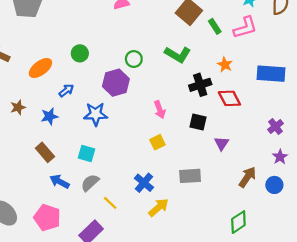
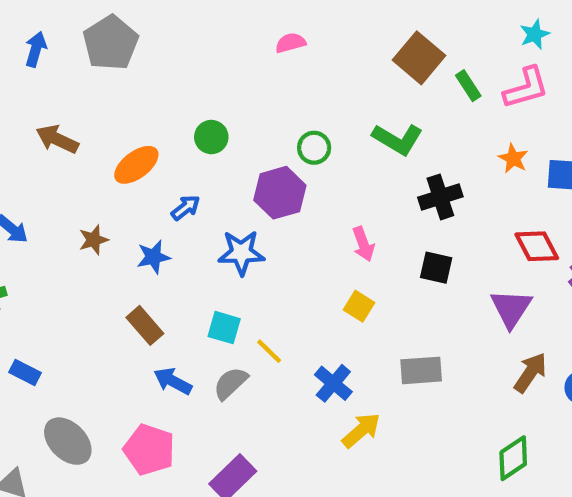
orange star: (225, 65) -> (513, 158), moved
red diamond: (229, 98) -> (537, 246), moved
yellow square: (157, 142) -> (359, 306), turned -32
purple triangle: (222, 143) -> (511, 308), moved, size x1.5
yellow line: (110, 203) -> (269, 351), moved

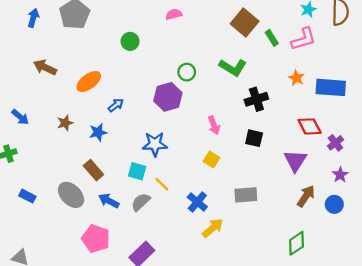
green circle: (211, 137) -> (130, 41), moved
blue star: (241, 253) -> (155, 144), moved
gray ellipse: (68, 441) -> (71, 195), moved

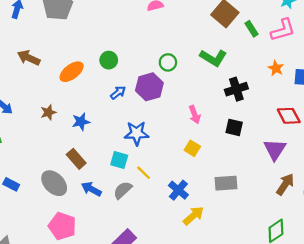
green circle: (130, 41) -> (109, 60), moved
blue arrow: (116, 105) -> (118, 93), moved
pink pentagon: (96, 239) -> (62, 226), moved

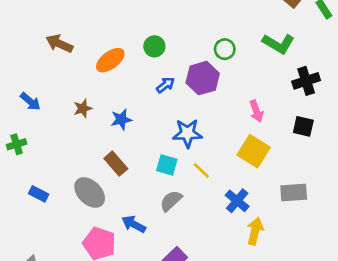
yellow square: (192, 148) -> (254, 151), size x1.6
yellow line: (144, 173) -> (201, 170), moved
blue arrow: (91, 189) -> (134, 224), moved
yellow arrow: (193, 216) -> (255, 231), turned -35

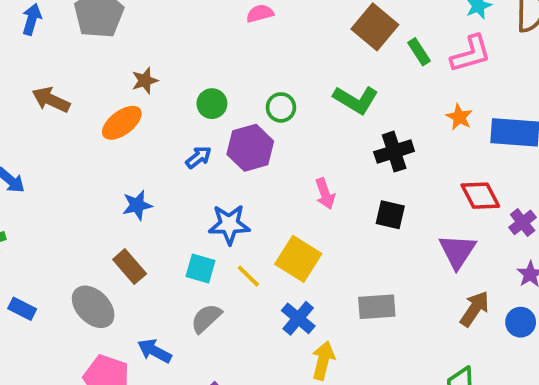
green circle: (154, 46) -> (212, 104), moved
brown star: (83, 108) -> (145, 81), moved
yellow square: (254, 151) -> (298, 259), moved

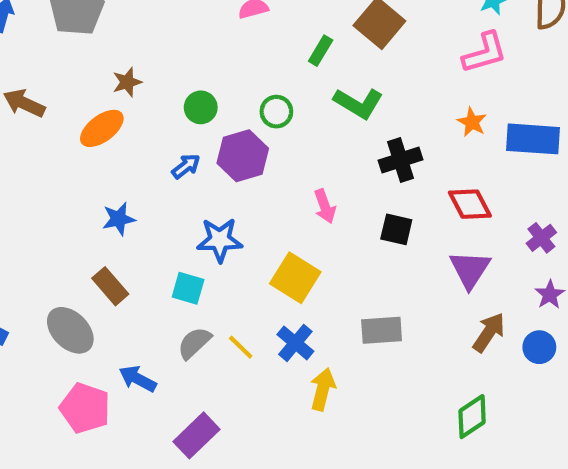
green rectangle: (419, 52) -> (321, 51), moved, turned 64
red diamond: (480, 196) -> (470, 204), moved
yellow line: (248, 276) -> (241, 347), moved

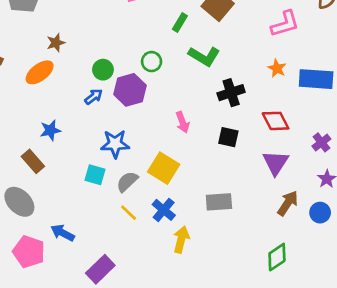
green circle: (201, 107) -> (103, 70), moved
brown rectangle: (110, 286) -> (33, 161), moved
gray semicircle: (194, 343) -> (127, 182), moved

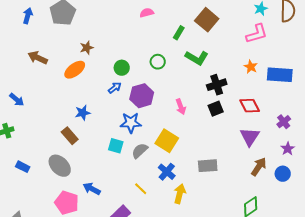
purple hexagon: (130, 90) -> (142, 96), moved
black square: (228, 137) -> (216, 109), moved, turned -35
yellow line: (129, 213) -> (141, 189), moved

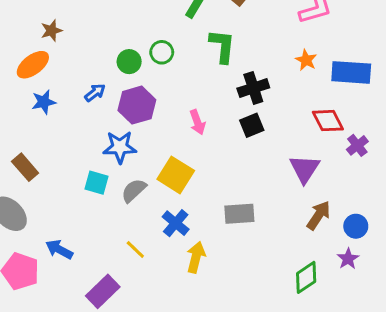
green L-shape: (197, 58) -> (222, 46), turned -115
green circle: (122, 68) -> (129, 62), moved
red diamond: (250, 106) -> (328, 121), moved
blue star: (83, 113) -> (44, 102), moved
purple star: (288, 149) -> (348, 259), moved

